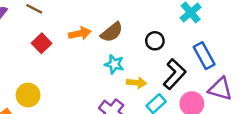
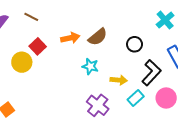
cyan star: (114, 64) -> (90, 66), moved
yellow circle: (28, 95) -> (22, 62), moved

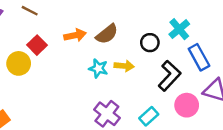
cyan cross: (165, 20) -> (179, 29), moved
yellow arrow: (119, 80) -> (124, 66), moved
cyan rectangle: (136, 98) -> (149, 116), moved

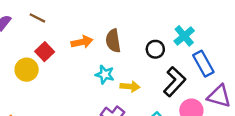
brown semicircle: (107, 34) -> (113, 41), turned 120
yellow arrow: (124, 66) -> (130, 86), moved

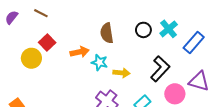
orange arrow: (82, 42) -> (80, 52), moved
black circle: (155, 49) -> (143, 30), moved
blue rectangle: (203, 64) -> (194, 43), moved, turned 70

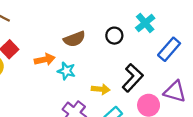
cyan cross: (169, 29) -> (145, 23), moved
brown semicircle: (107, 33) -> (74, 39), turned -102
yellow arrow: (121, 73) -> (101, 89), moved

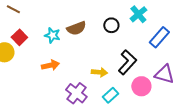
orange arrow: (45, 60) -> (50, 65), moved
cyan star: (66, 71) -> (52, 35), moved

